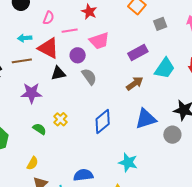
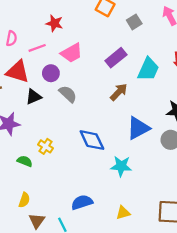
blue diamond: (103, 122) -> (92, 140), turned -65
cyan star: (128, 162) -> (121, 166), moved

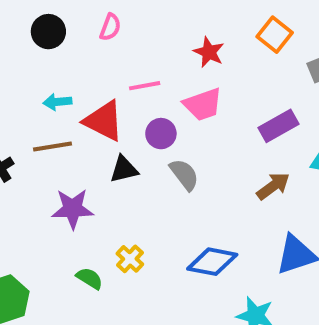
red star: (54, 23) -> (209, 52), moved
pink semicircle: (12, 38) -> (110, 27), moved
blue diamond: (92, 140) -> (212, 262), turned -64

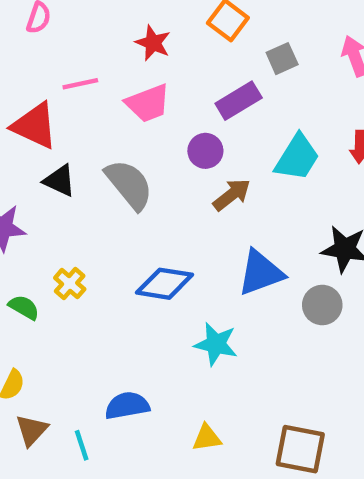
purple rectangle: (278, 126) -> (239, 101), moved
purple circle: (161, 134) -> (205, 151), moved
black triangle: (124, 169) -> (60, 181), turned 40
gray semicircle: (184, 175) -> (129, 185), size x1.4

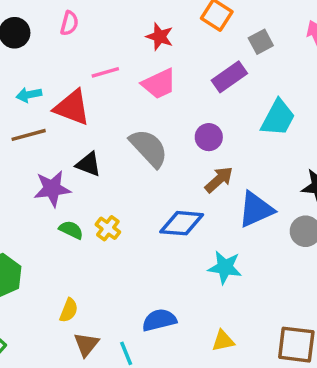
purple circle: (205, 151) -> (209, 137), moved
black triangle: (60, 181) -> (88, 164), moved
brown arrow: (232, 195) -> (219, 180), moved
green semicircle: (24, 307) -> (71, 230), moved

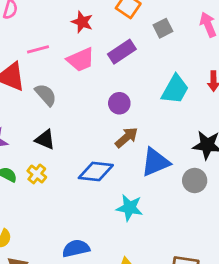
purple rectangle: (229, 77) -> (122, 52), moved
gray semicircle: (149, 148) -> (46, 95), moved, size x0.7
black triangle: (88, 164) -> (45, 140), moved

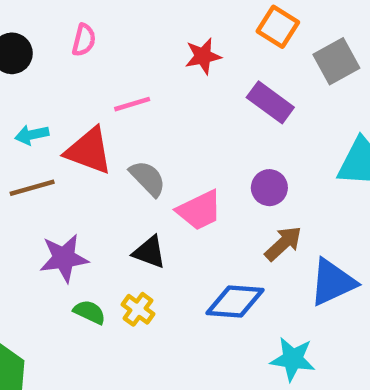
red star: (82, 22) -> (203, 56), turned -30
gray square: (163, 28) -> (336, 61), size x1.4
purple rectangle: (122, 52) -> (270, 102), turned 72
pink trapezoid: (81, 60) -> (199, 210), moved

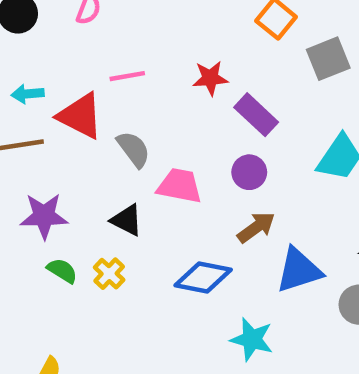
red star: (203, 56) -> (210, 78), moved
purple rectangle: (270, 102) -> (256, 115), moved
pink trapezoid: (199, 210) -> (179, 186), turned -150

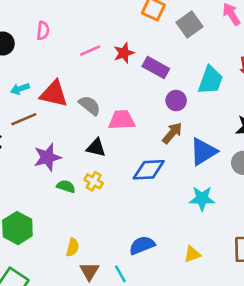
pink line: (127, 76) -> (90, 51), moved
purple circle: (249, 172) -> (176, 101), moved
cyan star: (252, 339) -> (202, 199), moved

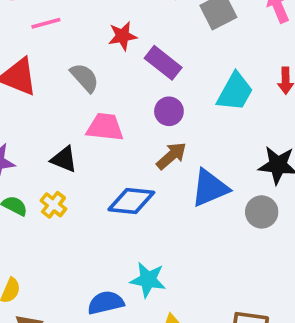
pink line: (90, 51) -> (46, 23), moved
purple circle: (176, 101) -> (169, 111), moved
gray semicircle: (90, 105) -> (85, 78), moved
cyan star: (202, 199) -> (148, 280), moved

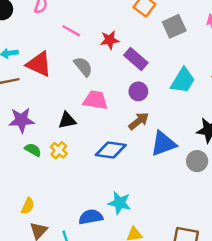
pink line: (46, 23) -> (71, 31), moved, turned 42
black triangle: (64, 159) -> (67, 120), turned -36

